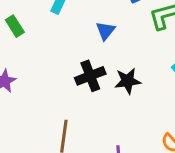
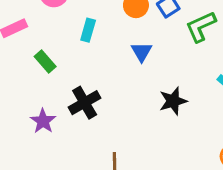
black cross: (90, 76) -> (85, 103), moved

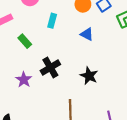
blue triangle: (142, 52) -> (87, 34), turned -32
black star: (173, 101) -> (89, 76), moved, turned -30

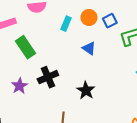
cyan rectangle: (52, 21) -> (66, 24), moved
green rectangle: (25, 41) -> (25, 47), size x1.5

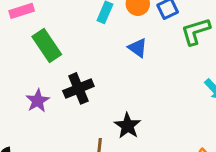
black star: (86, 90) -> (128, 126), moved

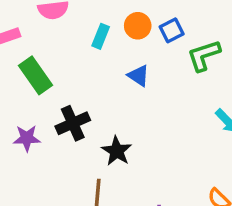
purple star: (38, 101) -> (27, 138), turned 30
black star: (128, 126) -> (117, 151), moved

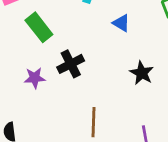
black star: (117, 151) -> (142, 73), moved

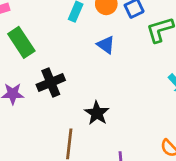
black star: (142, 73) -> (97, 113), moved

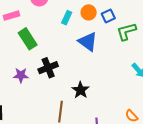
blue triangle: (106, 45) -> (88, 42), size x1.5

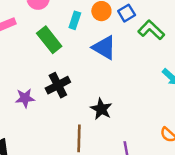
green L-shape: (126, 31) -> (151, 30), turned 65
green rectangle: (28, 39) -> (49, 40), moved

